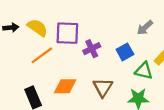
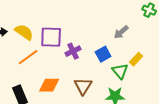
green triangle: (144, 71) -> (120, 71), turned 36

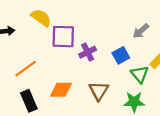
yellow semicircle: (24, 32) -> (41, 18), moved
orange line: (28, 57) -> (26, 69), moved

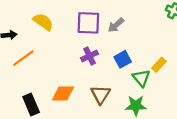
gray arrow: (141, 31) -> (116, 25), moved
purple square: (63, 37) -> (88, 23), moved
orange line: (26, 69) -> (23, 58), moved

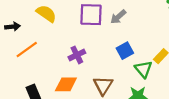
purple cross: (89, 56) -> (77, 55), moved

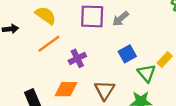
orange line: (27, 50) -> (49, 44), moved

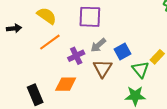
gray arrow: (120, 19) -> (98, 45), moved
brown triangle: (105, 90) -> (103, 68), moved

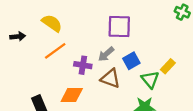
purple square: (90, 17) -> (119, 27), moved
purple cross: (76, 56) -> (83, 65), turned 35
brown triangle: (103, 68) -> (110, 78), turned -42

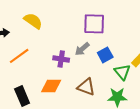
orange line: (55, 51) -> (19, 56), moved
brown triangle: (110, 78) -> (86, 87), moved

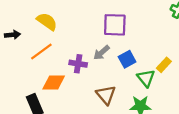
orange line: (19, 56) -> (41, 51), moved
orange diamond: (51, 86) -> (54, 83), moved
brown triangle: (86, 87) -> (106, 95), turned 30

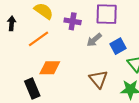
black arrow: (12, 35) -> (12, 23), turned -80
purple cross: (78, 64) -> (73, 21), moved

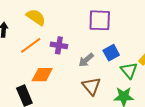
purple cross: (73, 21) -> (59, 45), moved
gray arrow: (94, 40) -> (86, 60), moved

